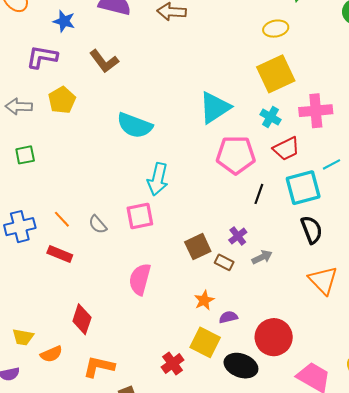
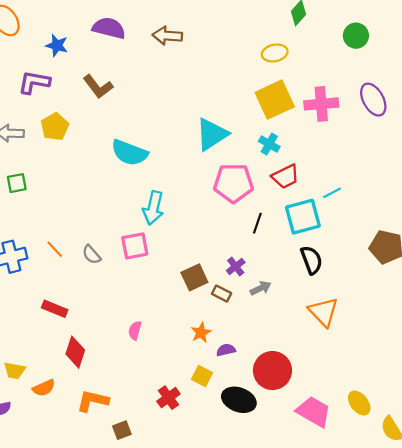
pink cross: (316, 111) -> (321, 104), moved
red rectangle: (60, 254) -> (55, 309), moved
pink semicircle: (140, 279) -> (135, 330), moved, size x0.6
yellow square: (205, 342) -> (202, 376), size x0.7

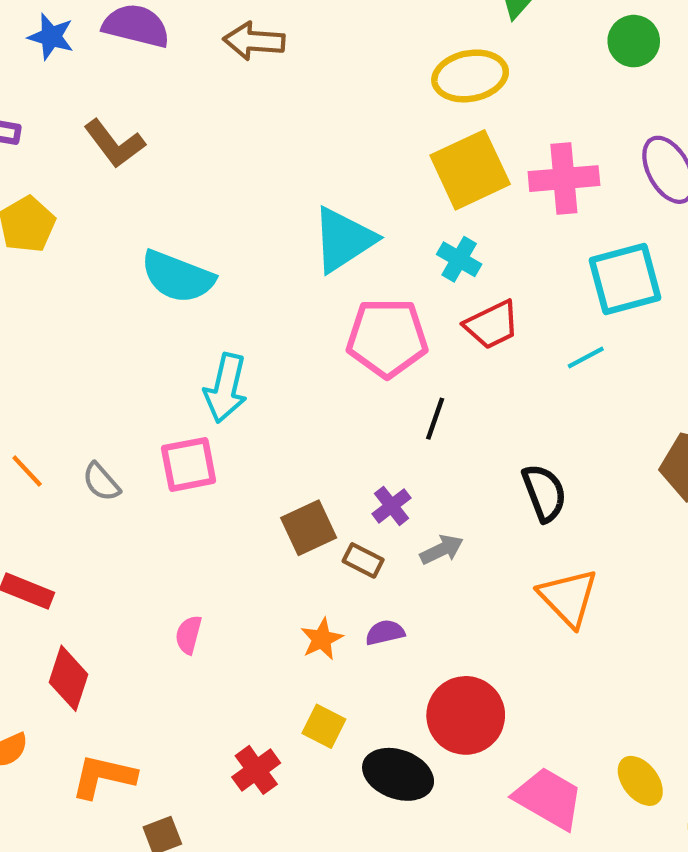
blue star: (57, 45) -> (51, 37), moved
yellow ellipse: (275, 53) -> (470, 76), size x1.4
cyan square: (303, 217) -> (625, 279), moved
purple semicircle: (226, 350) -> (385, 632), moved

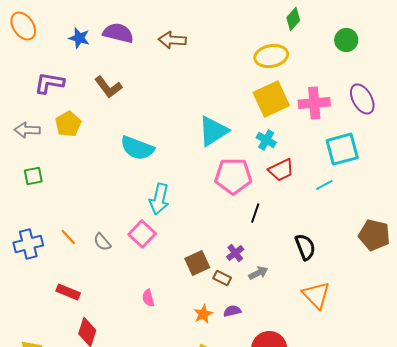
pink square: (189, 464) -> (142, 234), turned -36
pink semicircle: (189, 635) -> (148, 298), moved, turned -30

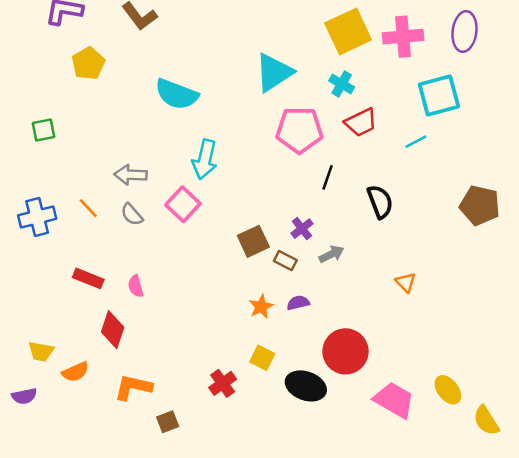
purple ellipse: (362, 99) -> (464, 31), turned 36
gray arrow: (27, 130) -> (131, 175), moved
black semicircle: (305, 247) -> (380, 202), moved
orange triangle: (316, 295) -> (406, 282), size x0.6
pink semicircle: (148, 298) -> (136, 286), moved

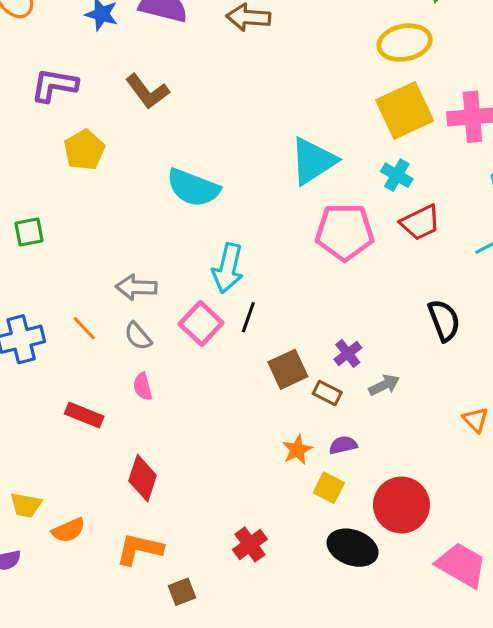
black line: (328, 177) -> (248, 317), moved
pink semicircle: (136, 286) -> (143, 387), moved
red diamond: (113, 330) -> (143, 478), moved
yellow square: (262, 358) -> (329, 488), moved

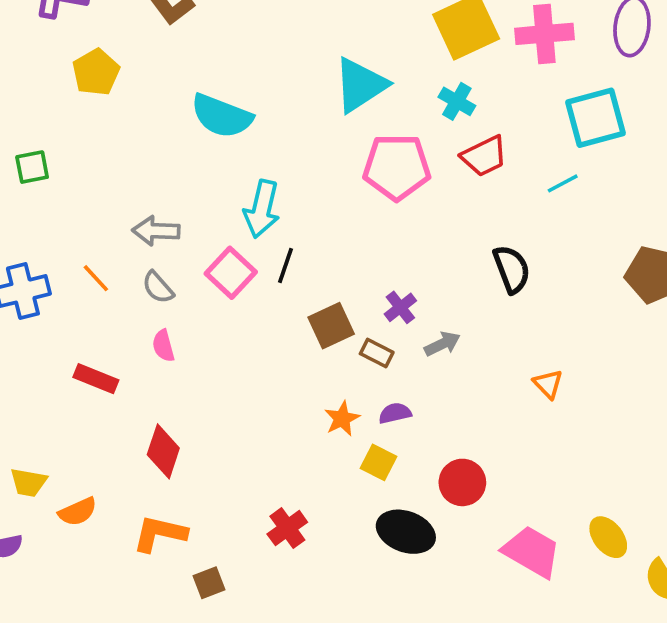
red circle: (401, 505) -> (462, 482), size x0.7

